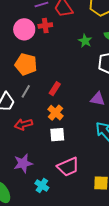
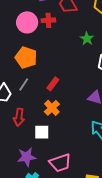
red arrow: (23, 124) -> (19, 117), turned -72
white square: (57, 135) -> (42, 132), moved
purple star: (23, 163) -> (27, 157), moved

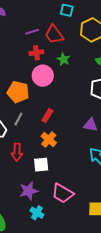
pink circle: (27, 22) -> (43, 76), moved
green star: (87, 39) -> (63, 59), moved
pink trapezoid: (60, 163) -> (63, 193), turned 55

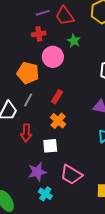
red cross: (36, 53) -> (39, 34), moved

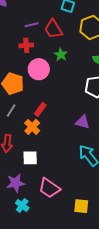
orange cross: (58, 121) -> (32, 127), moved

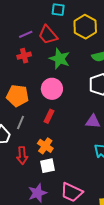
green star: (61, 55) -> (60, 59), size x1.5
pink circle: (39, 69) -> (52, 89), moved
orange cross: (32, 127) -> (45, 146), moved

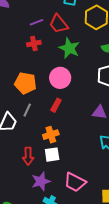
orange cross: (45, 146) -> (51, 135), turned 35
red arrow: (22, 155) -> (28, 156), moved

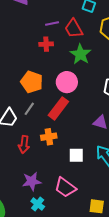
red rectangle: (56, 105) -> (58, 108), size x1.6
white square: (52, 155) -> (76, 155), moved
red arrow: (28, 156) -> (24, 144), moved

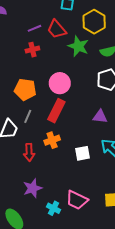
green star: (80, 54) -> (78, 46), moved
purple star: (32, 181) -> (33, 188), moved
pink trapezoid: (65, 187) -> (77, 200), moved

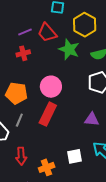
orange cross: (52, 140) -> (47, 167), moved

